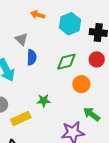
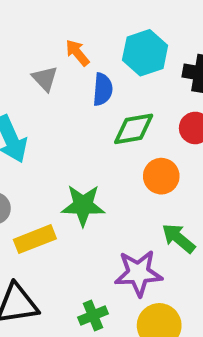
orange arrow: (38, 15) -> (77, 53), moved, turned 32
blue semicircle: (32, 57) -> (103, 89), moved
green star: (44, 101) -> (83, 205), size x1.5

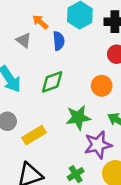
green diamond: (134, 129) -> (52, 82), moved
green star: (83, 205) -> (78, 118), moved

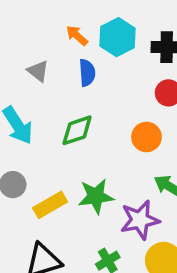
orange arrow: (40, 22) -> (77, 35), moved
green star: (78, 118) -> (96, 196), moved

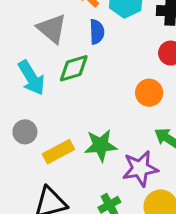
gray triangle: (38, 71) -> (52, 29), size x1.5
green diamond: (77, 130) -> (74, 68), moved

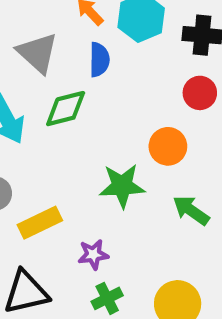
green star: (101, 145) -> (122, 186), moved
purple star: (140, 169) -> (93, 254), moved, size x0.6

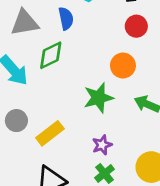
gray triangle: (38, 53) -> (25, 23), turned -40
purple star: (93, 254) -> (102, 145), moved

